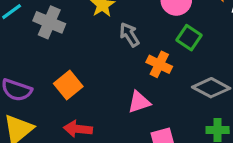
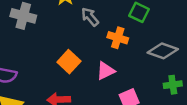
orange square: (68, 85) -> (69, 62), moved

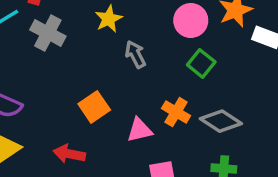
orange cross: (118, 38) -> (176, 112), moved

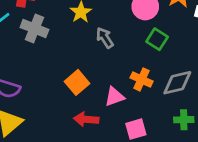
gray diamond: (221, 121) -> (177, 83), turned -40
red arrow: (69, 154) -> (86, 119), moved

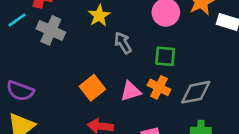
green square: (157, 39) -> (165, 56), moved, turned -30
pink triangle: (114, 97) -> (131, 91), moved

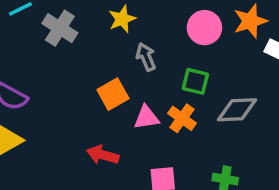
orange square: (92, 88) -> (113, 94), moved
gray diamond: (196, 92) -> (237, 110), moved

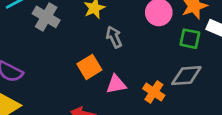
green square: (195, 81) -> (190, 39), moved
orange cross: (182, 118) -> (154, 92), moved

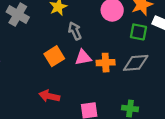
pink triangle: (116, 84) -> (83, 57), moved
orange cross: (154, 92) -> (106, 63), moved, turned -36

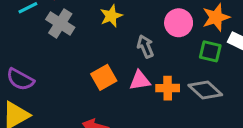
gray arrow: (75, 31) -> (145, 46), moved
gray diamond: (136, 63) -> (205, 90), turned 45

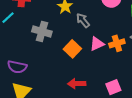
gray cross: (60, 23) -> (42, 32), moved
gray arrow: (145, 46) -> (83, 20), moved

